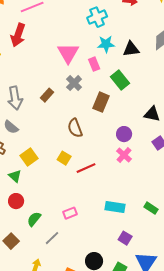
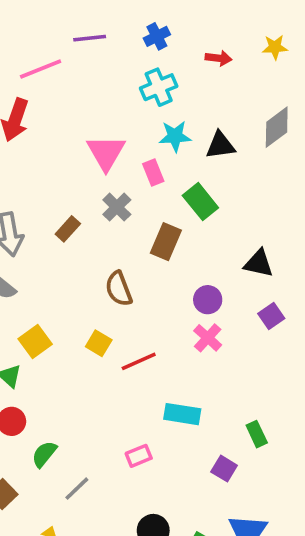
cyan rectangle: (115, 207) -> (182, 414), moved
green rectangle: (151, 208) -> (257, 434), turned 32
pink rectangle: (70, 213) -> (139, 456), moved
purple square: (125, 238) -> (224, 469), moved

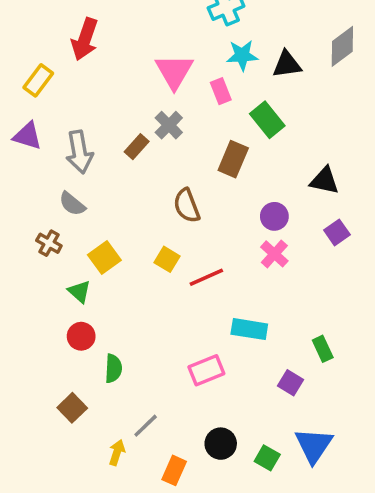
gray cross: (117, 207) -> (169, 125), moved
green semicircle: (44, 454) -> (113, 368), turned 144
pink rectangle: (139, 456) -> (206, 370), size x1.4
gray line: (77, 489) -> (146, 426), moved

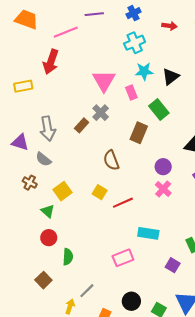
black triangle: (287, 64) -> (171, 77), turned -30
yellow rectangle: (38, 80) -> (23, 86), turned 42
purple triangle: (27, 136) -> (20, 142), moved

